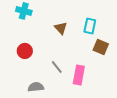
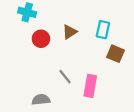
brown triangle: (61, 28) -> (70, 32), turned 40
red circle: (25, 51) -> (41, 39), moved

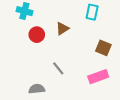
cyan rectangle: (103, 30) -> (92, 12), moved
pink rectangle: (90, 86) -> (98, 77), moved, turned 60

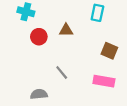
brown triangle: (62, 28) -> (66, 30), turned 32
pink rectangle: (98, 77) -> (104, 81), turned 30

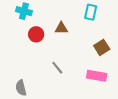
brown square: (109, 51) -> (102, 47), turned 35
gray semicircle: (39, 94) -> (21, 88), moved, turned -98

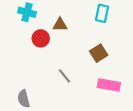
brown triangle: (61, 28) -> (60, 25), moved
brown square: (102, 47) -> (99, 53), moved

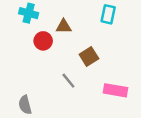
brown square: (99, 53) -> (89, 57), moved

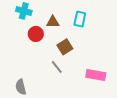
cyan rectangle: (108, 14) -> (80, 19), moved
brown square: (89, 57) -> (65, 47), moved

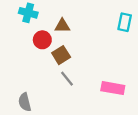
cyan rectangle: (80, 19) -> (125, 22), moved
brown square: (65, 47) -> (61, 55), moved

